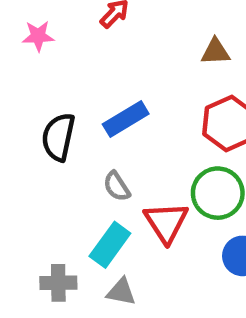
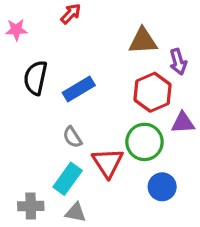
brown triangle: (215, 52) -> (143, 41), size x1.4
black semicircle: (58, 137) -> (36, 78), moved

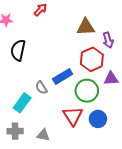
blue rectangle: (79, 89) -> (63, 77), moved
red triangle: (108, 163) -> (73, 116), moved
cyan rectangle: (68, 179) -> (22, 103), moved

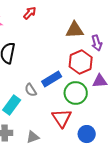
blue circle: (98, 119) -> (87, 134), moved
gray triangle: (43, 135) -> (33, 137), turned -32

